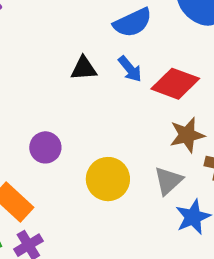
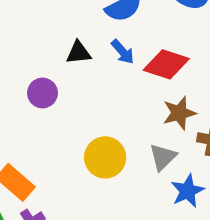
purple circle: (45, 147) -> (42, 93), moved

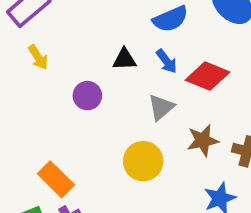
brown star: (179, 113) -> (203, 140), moved
gray triangle: (163, 157) -> (161, 107), moved

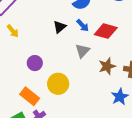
black triangle: (124, 59) -> (60, 27), turned -32
purple circle: (87, 96) -> (35, 63), moved
yellow circle: (143, 161) -> (58, 84), moved

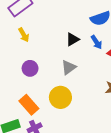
gray triangle: (82, 51) -> (69, 67), moved
purple circle: (35, 63) -> (30, 68), moved

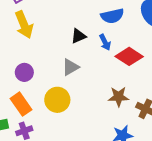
yellow arrow: (24, 35) -> (24, 25), size x1.6
purple circle: (30, 68) -> (24, 72), moved

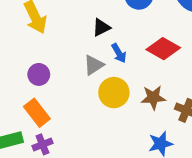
blue arrow: (105, 42) -> (119, 53), moved
yellow circle: (57, 100) -> (114, 93), moved

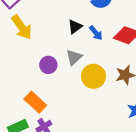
blue arrow: (119, 53) -> (96, 33), moved
purple circle: (39, 74) -> (48, 65), moved

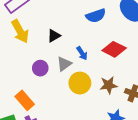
black triangle: (75, 27) -> (54, 36), moved
blue arrow: (96, 33) -> (82, 53), moved

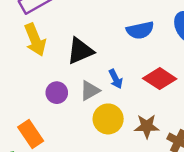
black triangle: (54, 36) -> (80, 51), size x1.5

